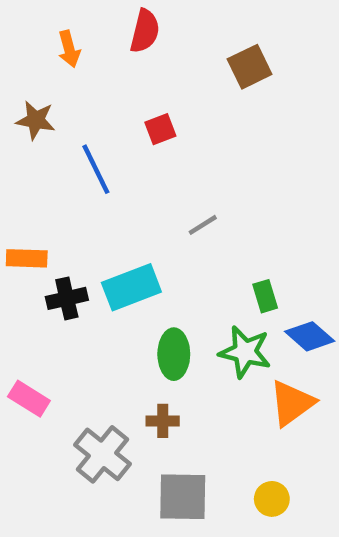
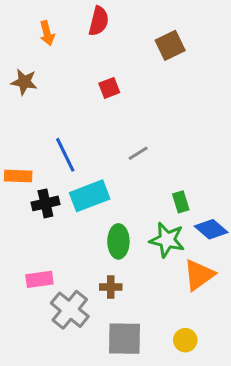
blue line: (96, 169) -> (65, 155), moved
pink rectangle: (29, 399) -> (39, 279), moved, turned -40

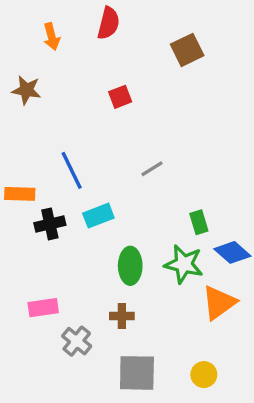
cyan rectangle: (90, 196) -> (98, 216), size x0.7
gray cross: (70, 310) -> (77, 341), size x0.7

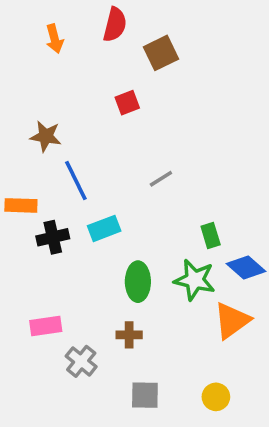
brown square: (187, 50) -> (161, 53), moved
brown star: (26, 90) -> (46, 136), moved
gray square: (137, 373) -> (145, 395), size x0.7

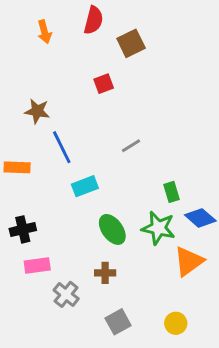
black cross: (53, 237) -> (23, 229), moved
green ellipse: (138, 282) -> (112, 229), turned -36
gray square: (145, 395) -> (118, 322), turned -30

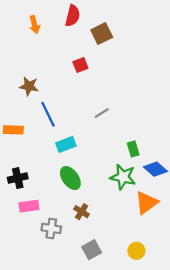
green ellipse: (112, 229) -> (70, 178), moved
brown cross: (105, 273) -> (82, 212), turned 32
gray cross: (66, 294) -> (51, 228), turned -30

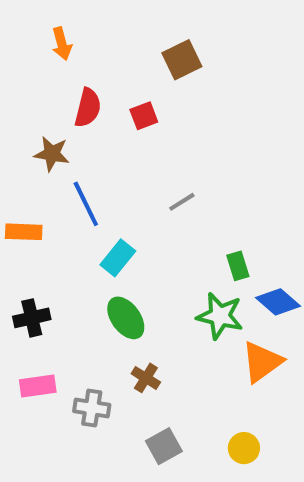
red semicircle: (73, 16) -> (88, 108), moved
cyan rectangle: (66, 144) -> (118, 258), turned -30
pink rectangle: (29, 206) -> (38, 386), moved

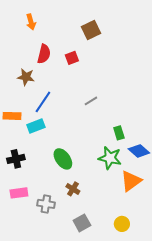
blue line: (86, 204) -> (43, 102), turned 60
cyan rectangle: (118, 258) -> (36, 126), moved, turned 30

